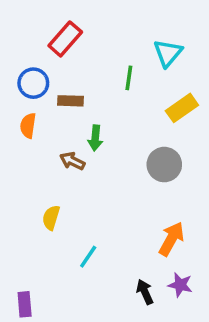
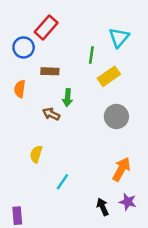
blue circle: (33, 83) -> (24, 47), moved
yellow rectangle: (182, 108) -> (109, 76), moved

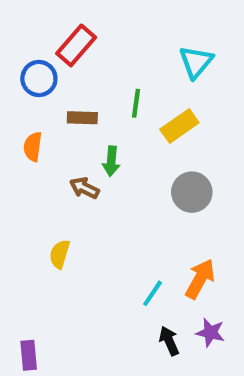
green line: (91, 55) -> (136, 103), moved
cyan line: (62, 182) -> (153, 293), moved

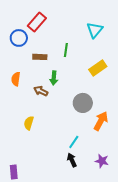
yellow rectangle: (179, 126) -> (98, 68), moved
orange semicircle: (33, 147) -> (16, 79), moved
gray circle: (192, 192) -> (83, 103), moved
orange arrow: (200, 279) -> (101, 121), moved
black arrow: (169, 341) -> (72, 160), moved

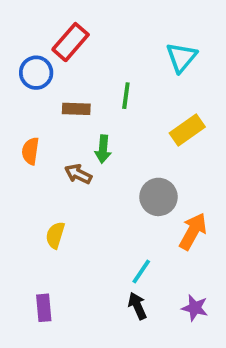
purple rectangle: (14, 172) -> (44, 308), moved

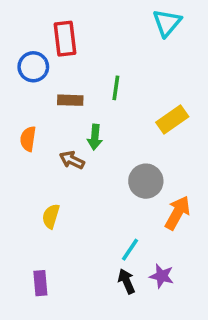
red rectangle: (71, 42) -> (65, 39), turned -48
cyan triangle: (181, 57) -> (167, 23), moved
purple star: (195, 308) -> (162, 276), moved

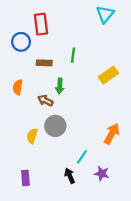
gray circle: (146, 181) -> (55, 126), moved
black arrow: (126, 281) -> (70, 176), moved

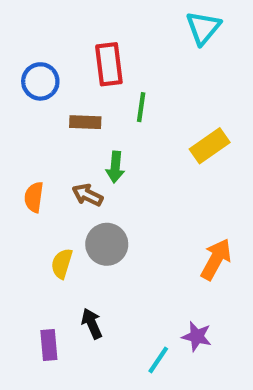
red rectangle: (41, 24) -> (109, 64), moved
orange semicircle: (18, 87) -> (34, 197), moved
cyan line: (82, 157) -> (158, 360), moved
black arrow: (70, 176) -> (92, 324), moved

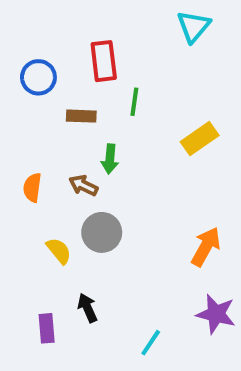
yellow semicircle: (62, 264) -> (59, 251), turned 124
purple star: (197, 336) -> (216, 314), moved, size x1.4

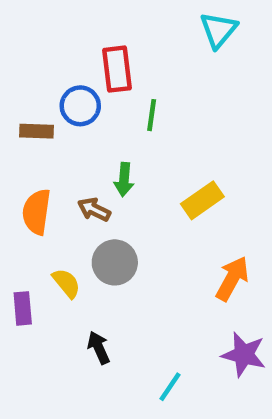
blue circle: (38, 77) -> (80, 106), moved
brown rectangle: (81, 116) -> (37, 131), moved
yellow rectangle: (200, 139) -> (202, 200), moved
orange semicircle: (32, 188) -> (37, 212), size x1.4
purple rectangle: (47, 328) -> (23, 308), moved

